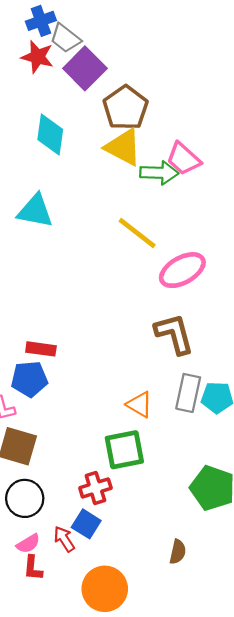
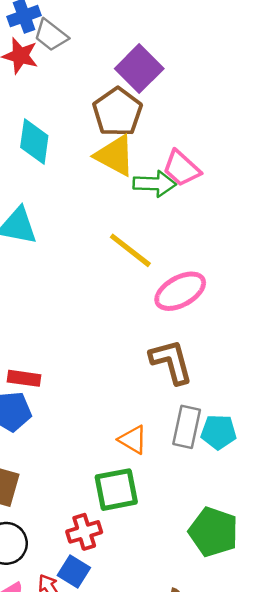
purple square: (85, 68) -> (139, 69), moved

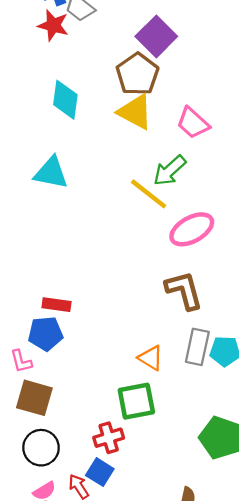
green arrow: (155, 184) -> (170, 171), moved, turned 136

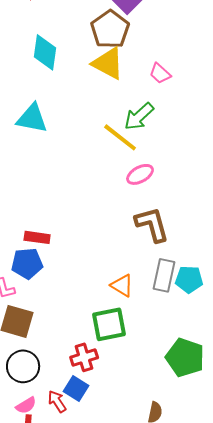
pink trapezoid: (193, 123) -> (160, 73), size x0.7
pink ellipse: (192, 229) -> (140, 174), moved, size x0.7

